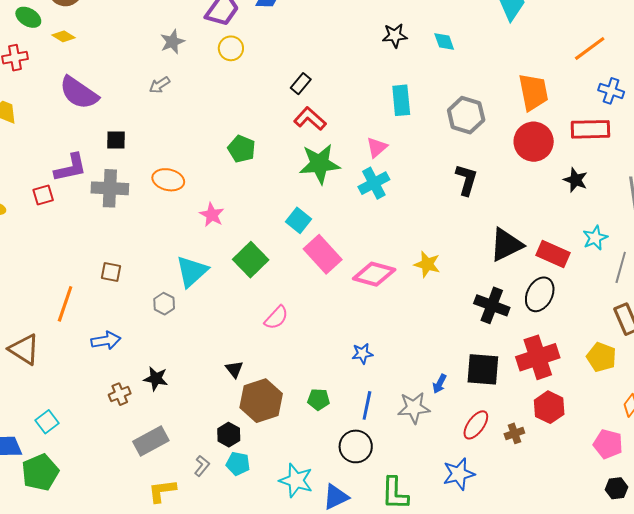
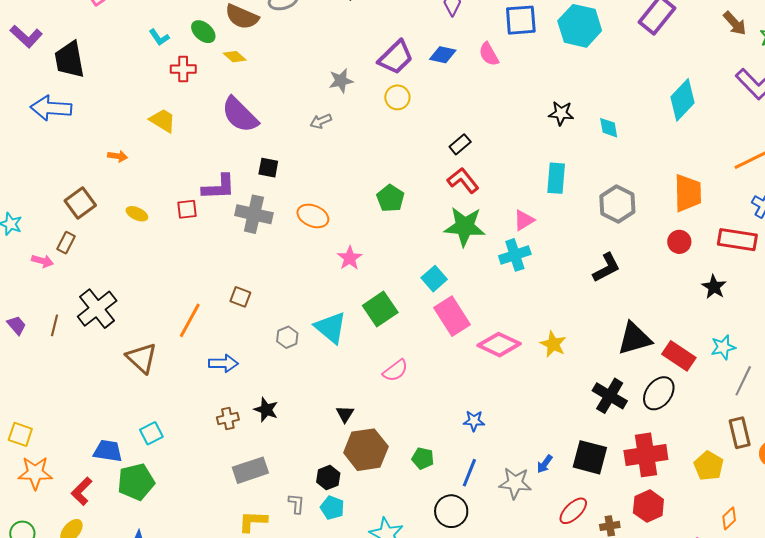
red circle: (534, 142) -> (679, 242), size x0.6
black L-shape: (466, 180) -> (606, 268), turned 36
cyan triangle: (192, 271) -> (331, 328), moved, turned -48
gray L-shape: (202, 466) -> (296, 504), turned -45

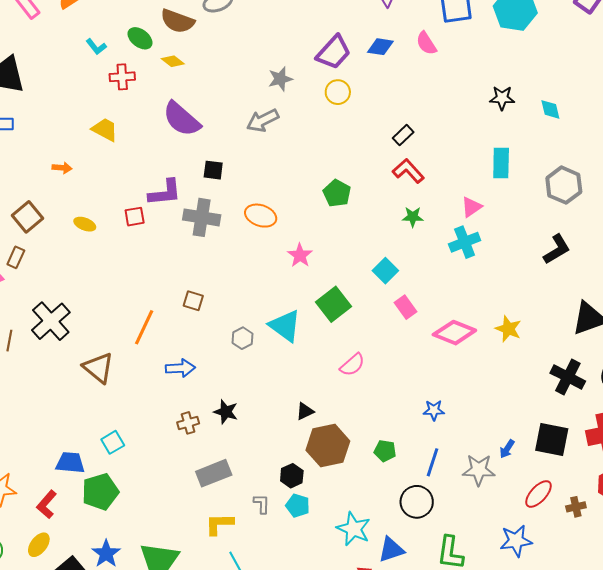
gray arrow: (321, 121) -> (263, 120), size x1.5
green star: (465, 226) -> (413, 217), size x0.5
pink rectangle: (452, 316) -> (406, 307), size x0.6
black triangle: (345, 414) -> (305, 411), turned 36

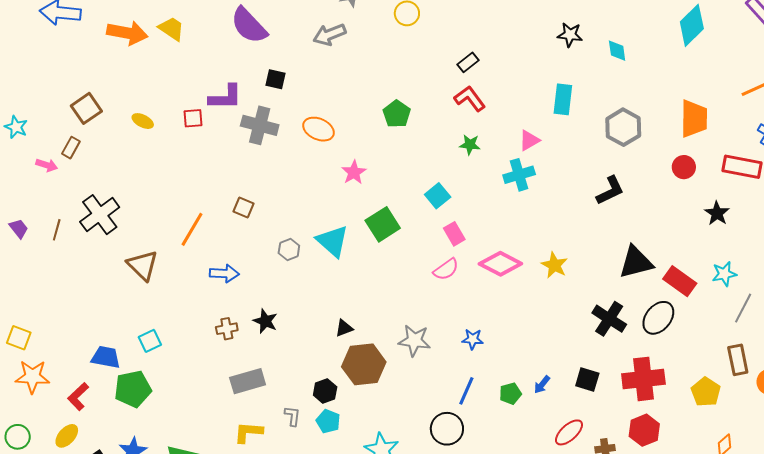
orange arrow: (62, 168) -> (127, 33), moved, size x2.0
pink semicircle: (352, 365) -> (446, 269), moved
black square: (552, 440) -> (587, 379), size x0.7
green pentagon: (385, 451) -> (510, 394), moved, turned -30
gray star: (479, 470) -> (414, 341), moved

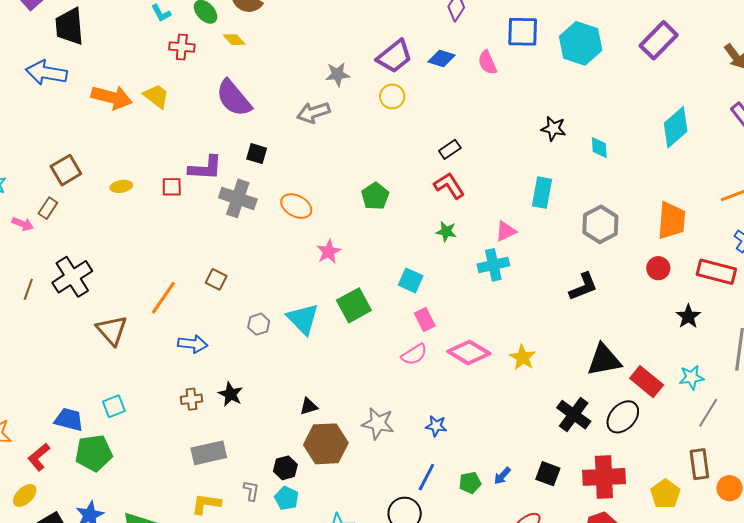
yellow ellipse: (143, 121) -> (121, 186), turned -40
cyan square: (438, 196) -> (411, 280), turned -30

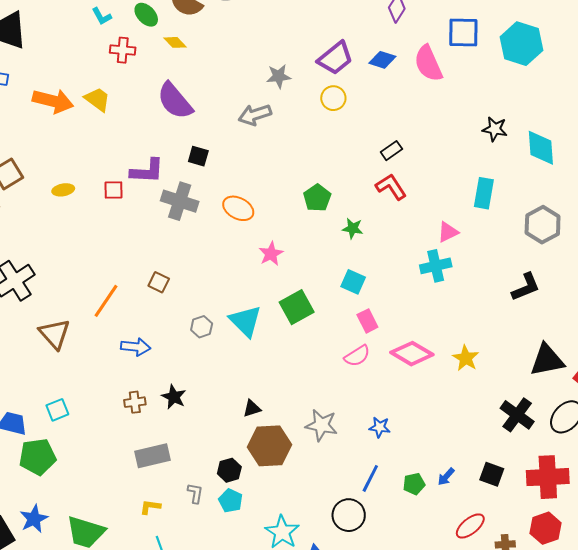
pink semicircle: (487, 62) -> (428, 63), size x1.5
cyan diamond: (599, 148) -> (541, 148), size x1.6
green star: (446, 232) -> (353, 228), moved
yellow L-shape: (206, 504) -> (150, 507), size x0.7

